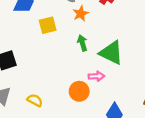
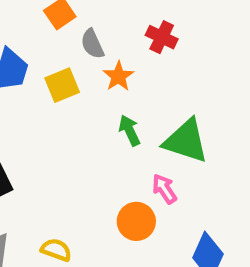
yellow square: (48, 25) -> (62, 85), moved
pink arrow: (96, 76) -> (164, 189), turned -112

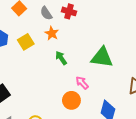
gray semicircle: (92, 44) -> (46, 13), moved
green triangle: (186, 141) -> (102, 57), moved

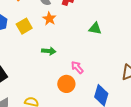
green triangle: (102, 57) -> (95, 29), moved, size x0.6
green arrow: (61, 58) -> (49, 51), moved, turned 128

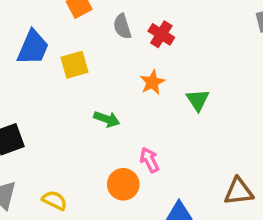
orange star: (49, 19) -> (152, 82), moved
green triangle: (95, 29) -> (198, 100), turned 32

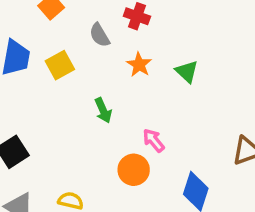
gray semicircle: (122, 26) -> (100, 35), moved
green arrow: (107, 119) -> (103, 110), turned 60

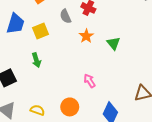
green arrow: (103, 110) -> (36, 60), moved
orange circle: (134, 170) -> (70, 107), moved

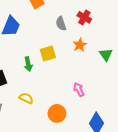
yellow square: (40, 31) -> (48, 53), moved
yellow semicircle: (37, 110) -> (26, 98), moved

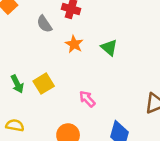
yellow square: (48, 53) -> (44, 84), moved
yellow semicircle: (26, 98) -> (15, 125), moved

